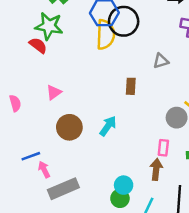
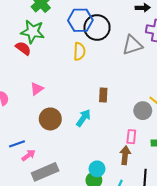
yellow semicircle: (106, 35) -> (79, 51), moved, size x0.7
gray triangle: (161, 61) -> (132, 45), moved, size x1.5
brown rectangle: (131, 86) -> (103, 95), moved
pink arrow: (44, 169) -> (28, 155), turned 80

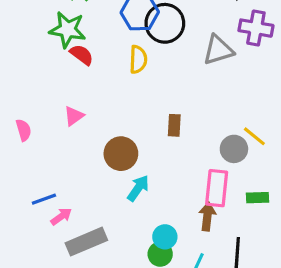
red semicircle: (23, 48) -> (82, 55), moved
cyan arrow: (84, 118) -> (138, 188), moved
brown circle: (50, 119) -> (121, 154), moved
pink rectangle: (131, 137) -> (217, 188), size x1.6

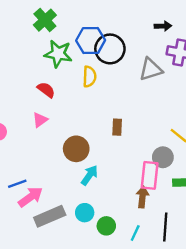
green star: (68, 30) -> (58, 54), moved
red semicircle: (82, 55) -> (46, 90), moved
gray circle: (234, 149) -> (163, 157), moved
pink arrow: (61, 216) -> (30, 197), size x1.5
cyan circle: (165, 237) -> (85, 213), moved

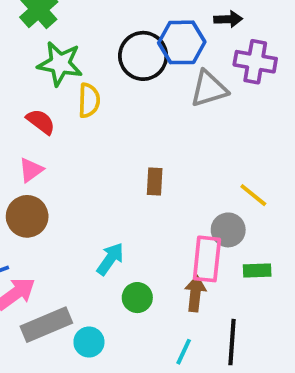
blue hexagon: (91, 40) -> (182, 42), moved
yellow semicircle: (89, 77) -> (89, 100), moved
brown circle: (76, 149) -> (27, 216), moved
cyan circle: (85, 213) -> (89, 342), moved
green circle: (106, 226) -> (137, 298), moved

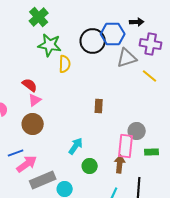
red semicircle: (41, 122) -> (30, 85), moved
yellow line: (253, 195) -> (150, 76), moved

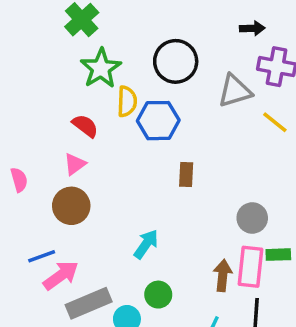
blue hexagon: (113, 34) -> (158, 121), moved
green star: (50, 45) -> (101, 68), turned 30
red semicircle: (30, 85) -> (85, 126), moved
pink rectangle: (126, 146) -> (250, 267), moved
green circle: (90, 166) -> (158, 295), moved

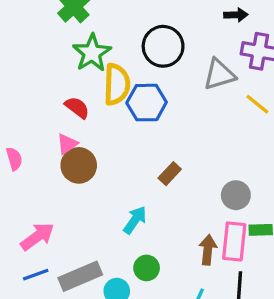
yellow semicircle: (127, 101) -> (117, 84), size x1.4
brown rectangle: (186, 174) -> (170, 174), moved, turned 40
brown circle: (71, 206) -> (79, 165), moved
blue line: (42, 256) -> (36, 275), moved
pink arrow: (61, 275) -> (37, 237), moved

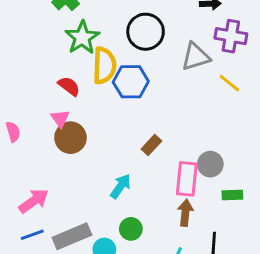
pink triangle: (67, 144) -> (60, 119), turned -30
pink rectangle: (234, 241) -> (187, 179), moved

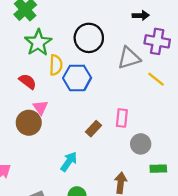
yellow semicircle: (104, 66) -> (56, 65), size x0.7
pink triangle: (60, 119) -> (41, 107), moved
pink rectangle: (187, 179) -> (122, 118), moved, size x0.7

